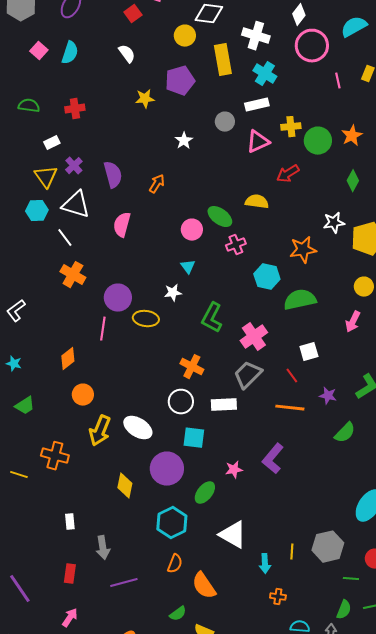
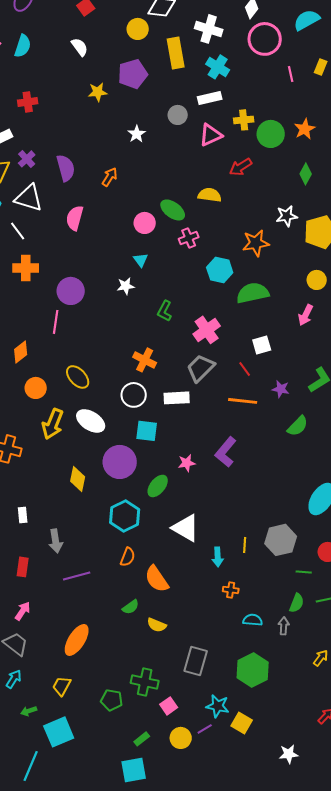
orange cross: (73, 275) -> (26, 268), turned -30
green L-shape: (212, 318) -> (165, 311), size x0.7
yellow ellipse: (146, 319) -> (78, 377), moved, turned 40

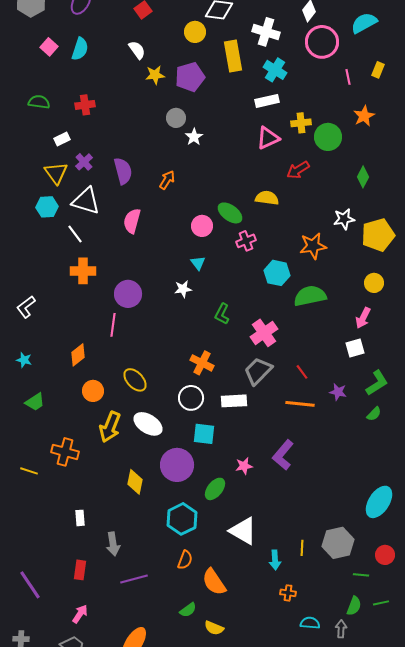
yellow star: (98, 92) -> (155, 75), moved
gray circle: (178, 115) -> (176, 118), moved
orange star: (305, 129) -> (364, 116), moved
white square: (262, 345) -> (355, 348), moved
green semicircle: (298, 426) -> (374, 414), moved, size x0.7

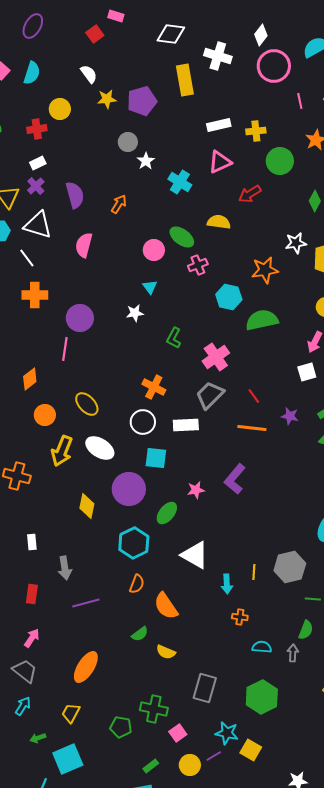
yellow circle: (195, 32) -> (60, 109), moved
cyan cross: (275, 70) -> (180, 182), moved
yellow cross: (301, 123) -> (256, 131), moved
white rectangle: (62, 139) -> (38, 163), moved

